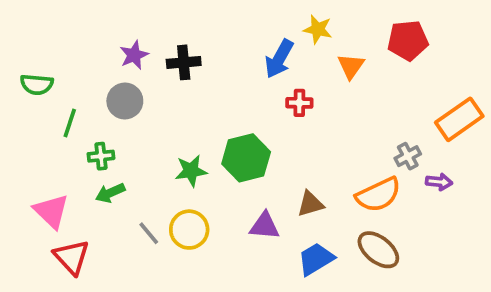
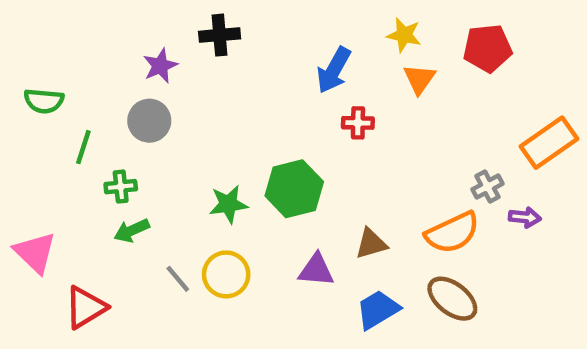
yellow star: (318, 29) -> (404, 35), moved
black cross: (184, 62) -> (220, 35), moved
pink triangle: (51, 211) -> (35, 252), moved
red triangle: (72, 257) -> (86, 307), turned 42

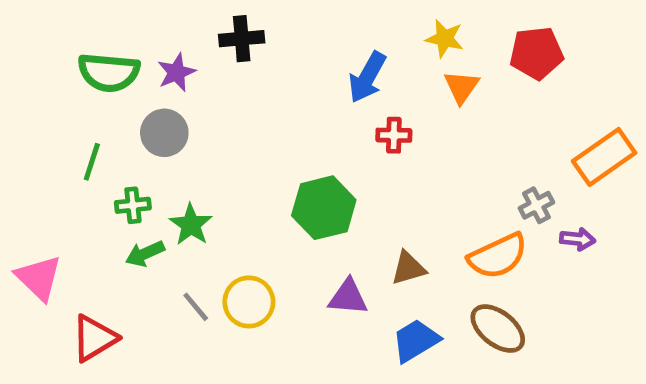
green semicircle: (44, 101) -> (109, 72), moved, size x1.4
green star: (228, 204) -> (191, 225), moved, turned -30

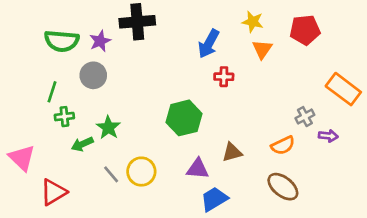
black cross: (242, 39) -> (137, 22), size x1.4
orange rectangle: (604, 157) -> (343, 89), turned 72
green cross: (133, 205) -> (64, 117), moved
orange semicircle: (498, 256) -> (283, 145), size x0.7
blue trapezoid: (416, 341) -> (214, 199), moved

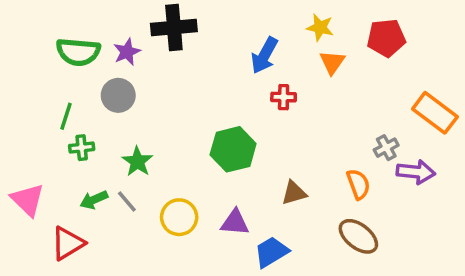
purple arrow: (328, 136) -> (416, 172), size x1.5
green arrow: (82, 144) -> (94, 200), moved
orange semicircle: (283, 145) -> (358, 184), turned -85
purple triangle: (198, 169) -> (235, 222), moved
gray line: (111, 174) -> (127, 202), moved

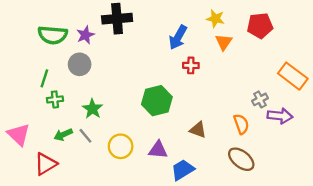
brown triangle: (294, 193) -> (198, 130), turned 36

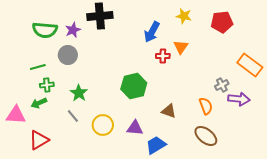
orange triangle: (224, 42) -> (181, 47), moved
green line: (44, 78) -> (38, 67), turned 56
pink triangle: (19, 135) -> (16, 115), turned -40
green arrow: (63, 135) -> (39, 103), moved

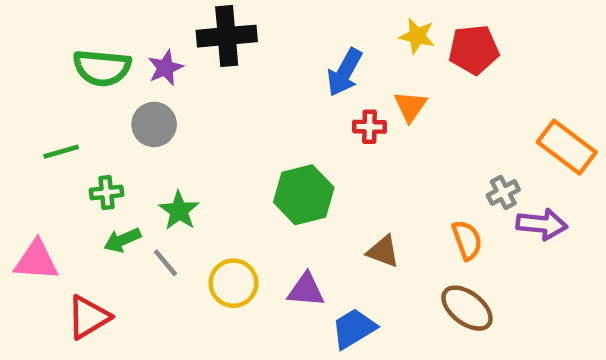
red pentagon: (222, 22) -> (474, 50), moved
green line: (38, 67) -> (61, 152), moved
green arrow: (39, 103) -> (122, 240), moved

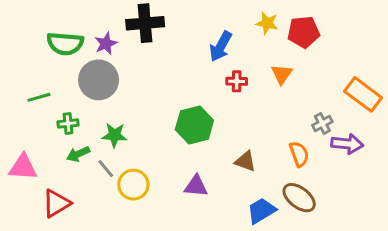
orange triangle: (410, 106) -> (282, 74), moved
gray circle: (154, 124) -> (99, 80), size x1.4
green star: (179, 211) -> (115, 135), turned -30
yellow circle: (233, 283) -> (133, 185), moved
blue trapezoid: (354, 329) -> (261, 211), moved

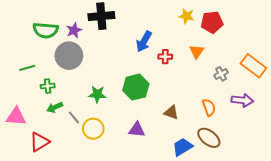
blue arrow: (221, 46) -> (144, 41), moved
gray cross: (322, 123) -> (221, 74), moved
green star: (115, 135) -> (97, 94), moved

